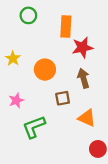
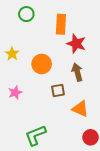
red star: (82, 47) -> (76, 44), turned 30
green L-shape: (34, 127) -> (36, 135), moved

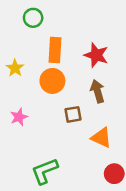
orange rectangle: (61, 24) -> (55, 50), moved

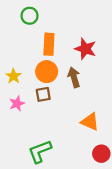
yellow star: (15, 68) -> (14, 76), moved
brown arrow: (97, 91) -> (74, 77), moved
brown square: (73, 114) -> (43, 94), moved

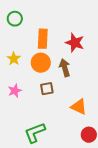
green circle: (30, 16) -> (15, 19), moved
yellow star: (14, 76) -> (14, 59), moved
brown square: (43, 94) -> (47, 89), moved

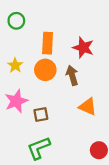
brown square: (47, 89) -> (41, 114), moved
pink star: (15, 91) -> (16, 101), size x1.5
orange triangle: (79, 107) -> (88, 107), moved

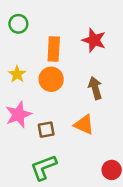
red star: (83, 48) -> (94, 40), moved
brown arrow: (72, 75) -> (95, 88), moved
orange triangle: (88, 107) -> (84, 125), moved

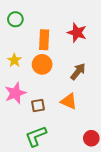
brown arrow: (95, 88) -> (78, 72), turned 54

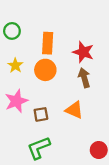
green circle: (15, 19) -> (12, 31), moved
red star: (77, 33) -> (83, 52), moved
brown arrow: (78, 72) -> (84, 78), turned -54

